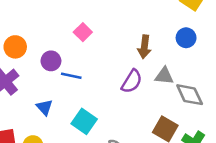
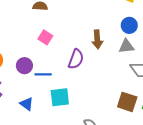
gray triangle: (164, 76) -> (126, 46), moved
purple semicircle: (132, 81) -> (76, 59), moved
cyan square: (84, 121) -> (60, 97), moved, turned -30

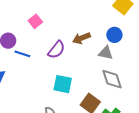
brown arrow: (97, 39) -> (82, 38), turned 54
cyan square: (60, 97) -> (63, 84), moved

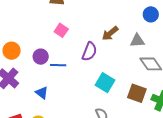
blue circle: (114, 35) -> (151, 14), moved
cyan square: (63, 84) -> (105, 83), turned 36

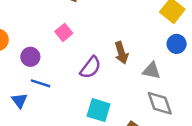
brown arrow: (110, 33) -> (121, 53), turned -84
blue line: (58, 65) -> (41, 83), moved
cyan square: (105, 83) -> (99, 110), turned -30

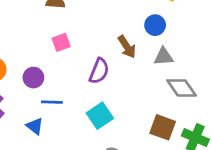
pink square: (64, 32) -> (61, 42), turned 35
blue circle: (177, 44) -> (155, 25), moved
cyan square: (99, 110) -> (100, 116), moved, turned -35

